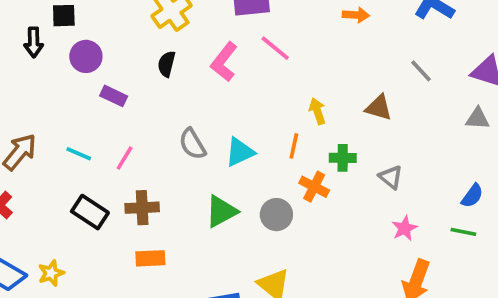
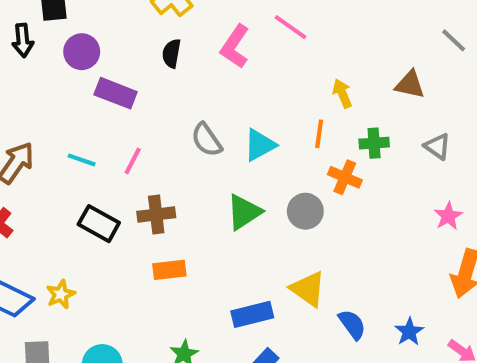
purple rectangle: (114, 96) -> (116, 93), size x1.4
gray triangle: (391, 177) -> (437, 146), moved

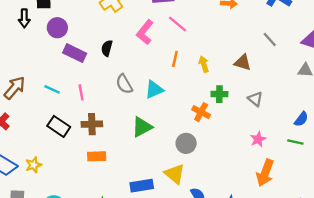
black semicircle: (172, 53) -> (107, 48), moved
orange line: (319, 134) -> (175, 59), moved
pink line: (133, 161) -> (81, 92), turned -42
gray circle: (305, 211) -> (186, 143), moved

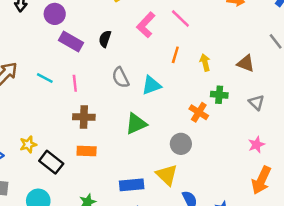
black rectangle: (59, 126) -> (51, 162), moved
yellow star: (34, 165) -> (28, 144), moved

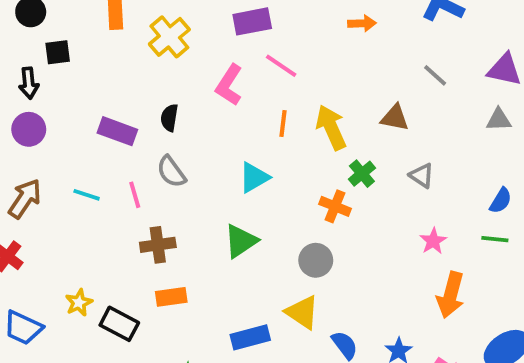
purple circle: (55, 14) -> (29, 129), moved
yellow arrow: (205, 62) -> (331, 127), size x1.6
gray semicircle: (121, 78) -> (171, 172), moved
green cross: (219, 95) -> (362, 174), turned -35

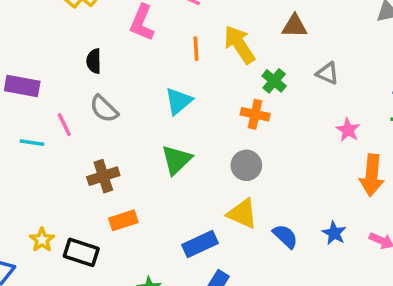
purple rectangle: (117, 131) -> (22, 86), moved
pink line: (135, 195) -> (64, 125), moved

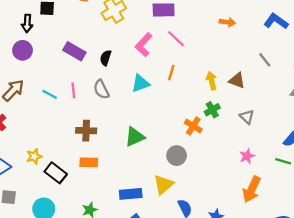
yellow arrow: (239, 45) -> (211, 81), moved, size x0.7
purple rectangle: (22, 86) -> (74, 51), moved
cyan triangle: (179, 101) -> (140, 83), moved
yellow triangle: (242, 214) -> (163, 185), turned 35

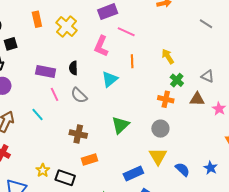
brown triangle: (237, 80) -> (197, 99), moved
pink line: (73, 90) -> (54, 94), moved
cyan line: (50, 94) -> (37, 114), turned 40
brown cross: (86, 131) -> (78, 134), turned 30

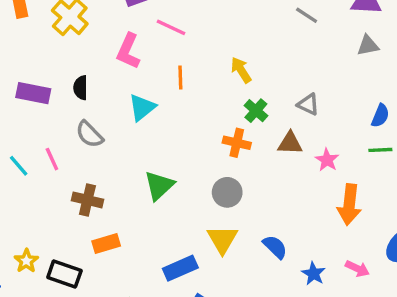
pink line: (54, 94) -> (52, 159), moved
blue star: (211, 168) -> (313, 274), moved
blue semicircle: (182, 169) -> (275, 247), moved

